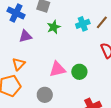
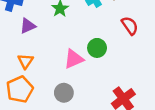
green circle: (79, 72) -> (97, 48), moved

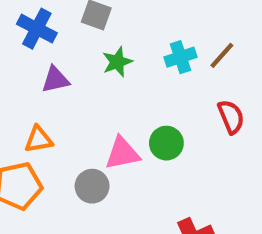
orange triangle: (26, 61) -> (39, 139), turned 35
gray circle: (64, 93) -> (92, 186), moved

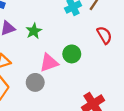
green star: (117, 62) -> (34, 31), moved

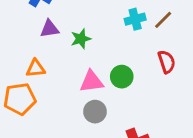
gray circle: (35, 82) -> (95, 112), moved

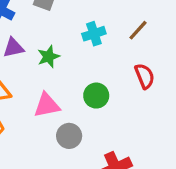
cyan cross: (135, 19) -> (94, 34), moved
pink triangle: (91, 82) -> (47, 105), moved

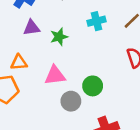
green circle: (96, 96) -> (93, 86), moved

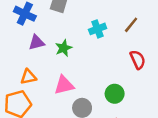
green circle: (93, 86) -> (115, 94), moved

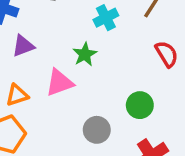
green star: (64, 48) -> (85, 54), moved
pink triangle: (64, 85) -> (59, 83), moved

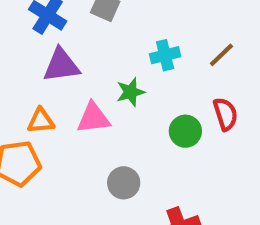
purple triangle: (23, 46) -> (61, 65), size x1.4
green circle: (140, 105) -> (185, 131), moved

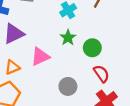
green star: (131, 92) -> (68, 38), moved
red semicircle: (225, 114) -> (101, 74), moved

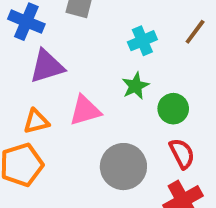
gray circle: (68, 86) -> (123, 167), size x1.5

